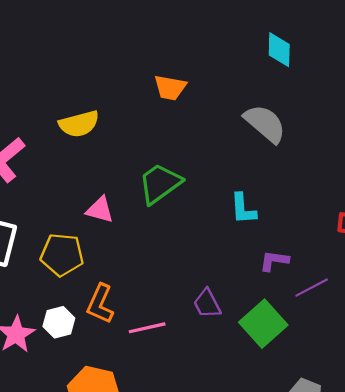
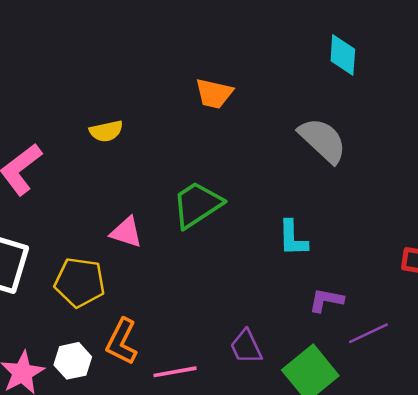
yellow semicircle: (79, 124) -> (106, 131), size x0.7

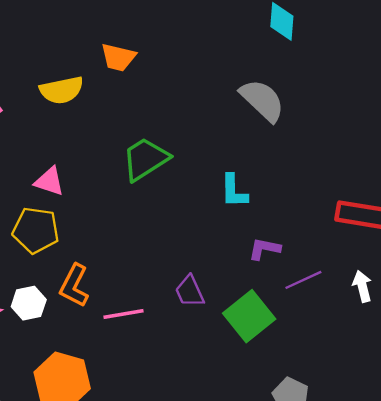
orange trapezoid: (214, 93) -> (118, 57), moved
yellow semicircle: (106, 131) -> (62, 90), size x1.4
pink triangle: (126, 232) -> (49, 181), moved

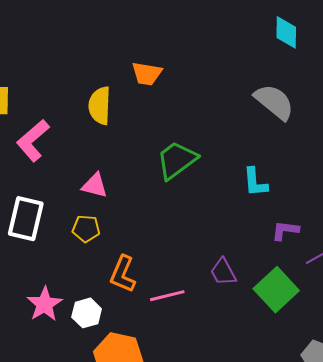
yellow semicircle: (62, 90) -> (100, 106), turned 108
yellow pentagon: (36, 230) -> (86, 229), size x0.7
white hexagon: (29, 303) -> (87, 313), moved

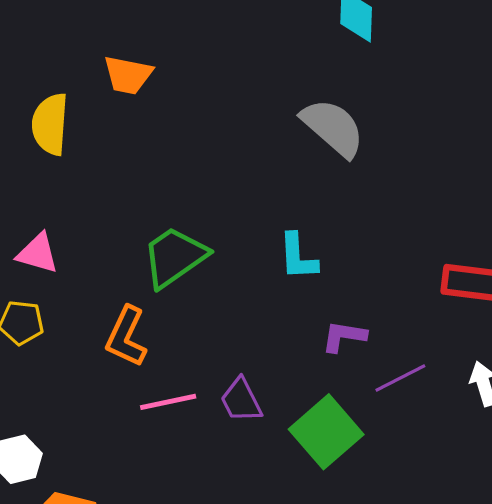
green trapezoid: (177, 160) -> (174, 257), moved
orange L-shape: (123, 274) -> (126, 337), moved
pink line: (167, 296) -> (168, 402), moved

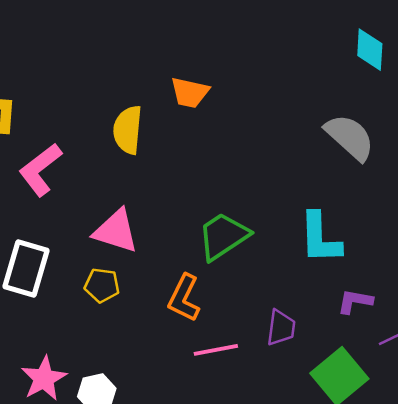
pink triangle: (38, 253) -> (116, 231), size x1.4
cyan L-shape: (298, 257) -> (320, 238), size x1.4
purple trapezoid: (241, 400) -> (281, 328), moved, turned -147

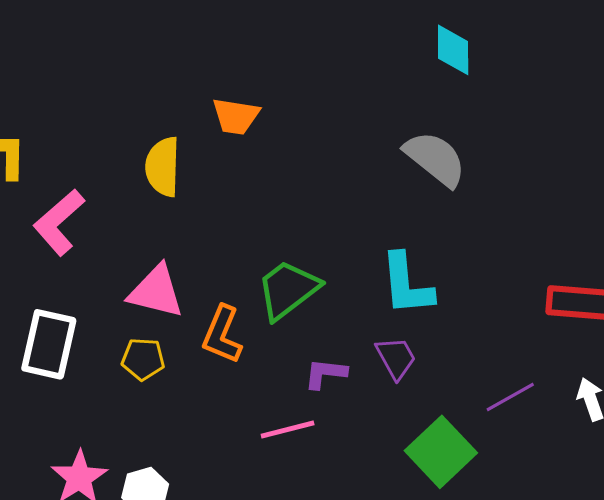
orange L-shape: (184, 298) -> (222, 335), moved
purple L-shape: (355, 301) -> (325, 373), moved
purple trapezoid: (281, 328) -> (396, 358), moved, turned -33

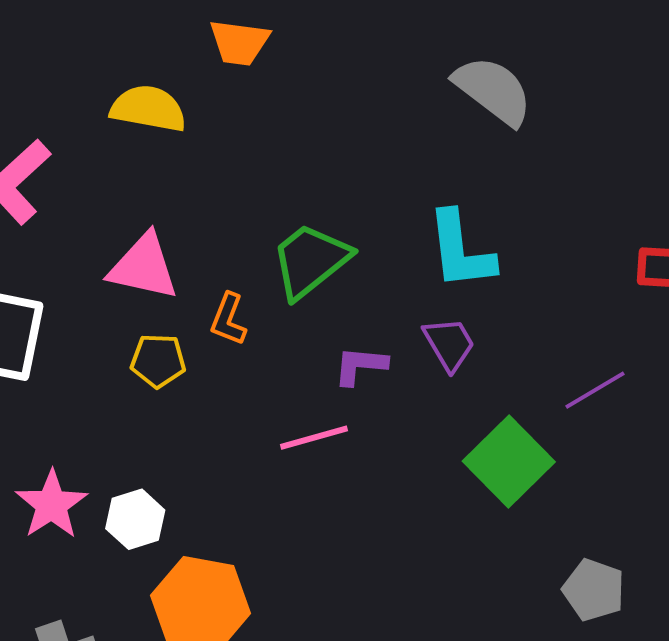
yellow semicircle: (163, 167) -> (148, 109), turned 100
orange L-shape: (222, 335) -> (228, 319), size x0.7
yellow pentagon: (143, 359) -> (158, 361), moved

